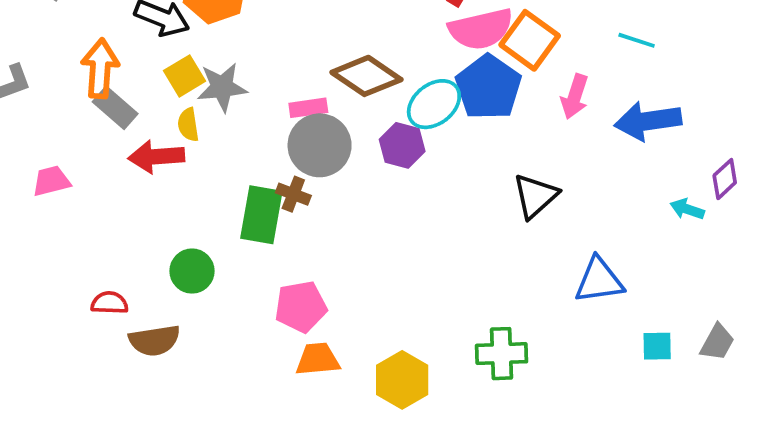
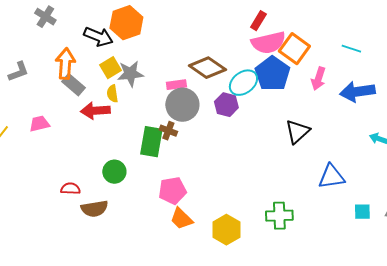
orange trapezoid: (318, 359) -> (181, 219), turned -130

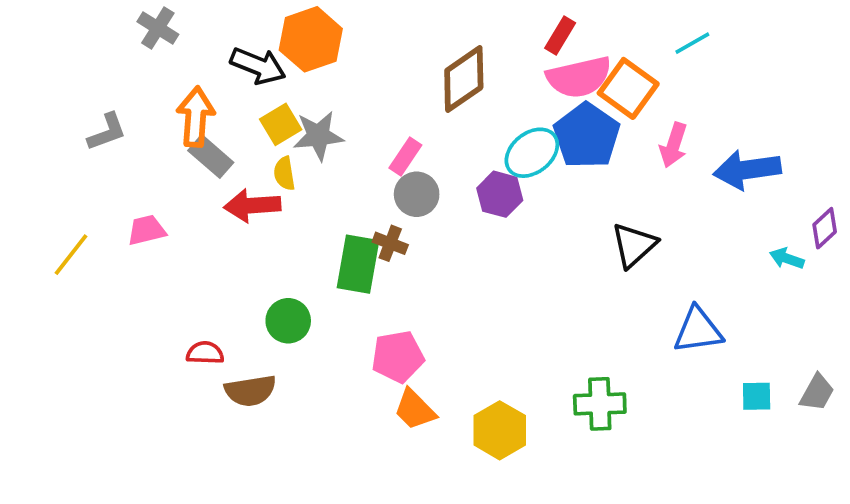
cyan line: (351, 49) -> (692, 43), moved, turned -48
brown diamond: (207, 68) -> (464, 79), moved, turned -69
pink rectangle: (176, 85) -> (405, 156), turned -48
gray circle: (182, 105) -> (417, 194), size x0.7

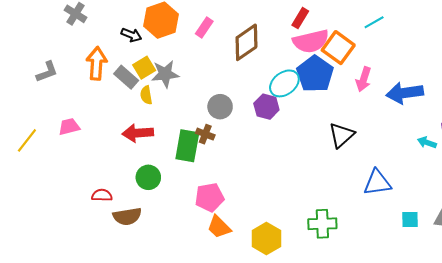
black arrow: (258, 66) -> (131, 35), size x0.7
gray rectangle: (211, 156) -> (126, 77), moved
pink rectangle: (405, 156) -> (204, 28), moved
red arrow: (252, 206) -> (138, 133), moved

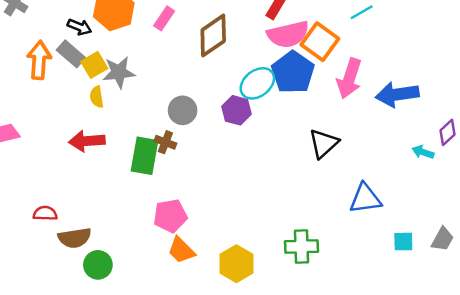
gray rectangle: (126, 77) -> (71, 54), moved
pink arrow: (364, 79) -> (349, 78), size x1.4
green circle: (148, 177) -> (98, 265), moved

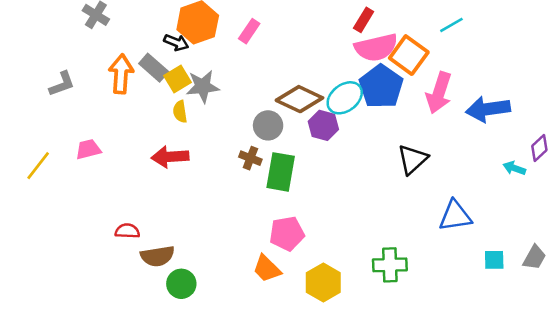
black arrow: (80, 27) -> (176, 42), moved
brown diamond: (213, 36) -> (299, 99), moved, turned 60
green rectangle: (145, 156) -> (281, 172), moved
pink pentagon: (170, 216) -> (287, 233), moved

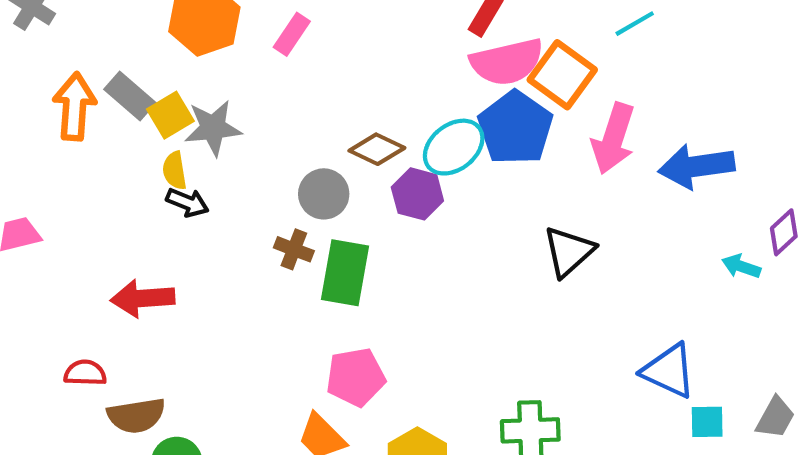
black arrow: (176, 42) -> (187, 202), moved
brown diamond: (299, 99) -> (377, 149), size x0.7
red arrow: (170, 157) -> (143, 298), moved
blue triangle: (455, 216) -> (669, 371), moved, turned 33

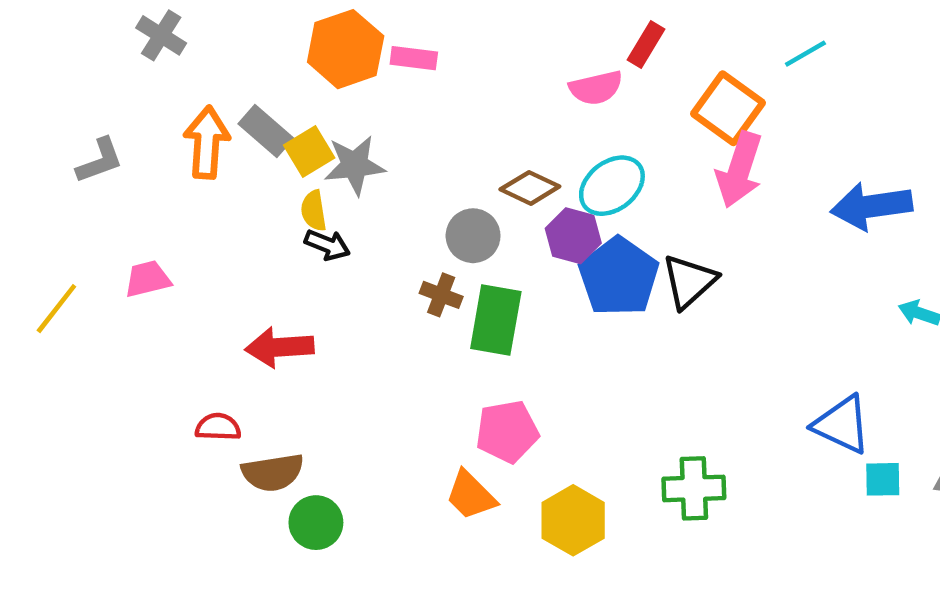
pink rectangle: (292, 34) -> (414, 58), moved, turned 63
pink semicircle: (507, 62) -> (596, 88), moved, size x0.7
blue pentagon: (515, 128) -> (619, 277), moved
pink arrow: (613, 139) -> (739, 170), moved
black triangle: (569, 251) -> (689, 281), moved

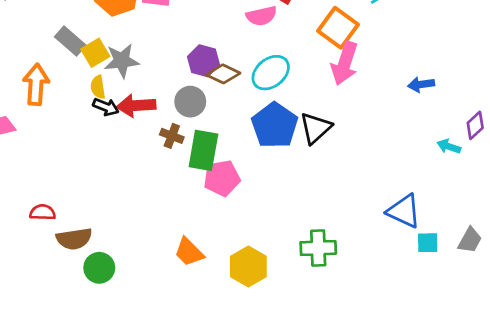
orange arrow: (207, 142) -> (36, 84), moved
blue arrow: (871, 206) -> (421, 84), size x0.6
purple hexagon: (573, 236) -> (203, 61), moved
red arrow: (280, 347) -> (136, 106), moved
pink pentagon: (507, 432) -> (222, 178), moved

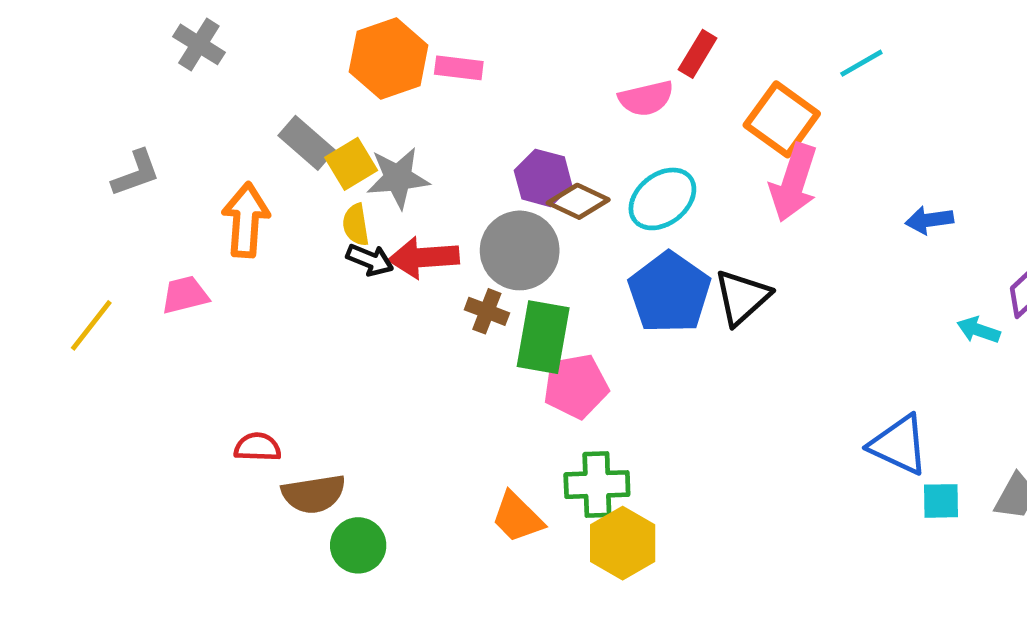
gray circle: (190, 102) -> (520, 250), size x1.4
green cross: (318, 248) -> (597, 485), moved

